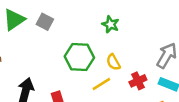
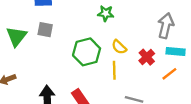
yellow line: (101, 84) -> (114, 70), turned -42

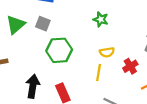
yellow semicircle: (119, 47) -> (107, 52), turned -64
green hexagon: (87, 52) -> (59, 50), moved

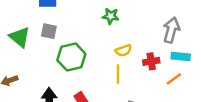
green triangle: (16, 25) -> (20, 37), turned -30
red cross: (130, 66) -> (151, 61), turned 32

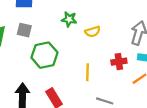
green star: (111, 16) -> (69, 19), moved
yellow semicircle: (123, 50) -> (93, 32), moved

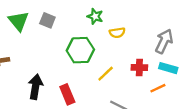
green hexagon: (44, 55) -> (80, 50), moved
yellow line: (87, 72) -> (106, 74), turned 36

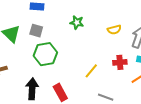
yellow semicircle: (117, 33) -> (114, 30), moved
green hexagon: (80, 50) -> (45, 54), moved

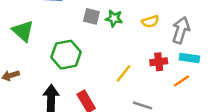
green star: (77, 22) -> (114, 18), moved
gray square: (36, 31) -> (91, 16), moved

